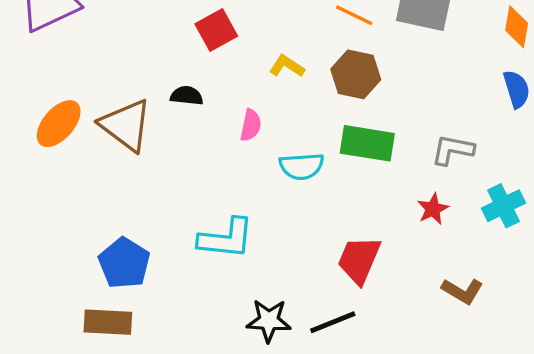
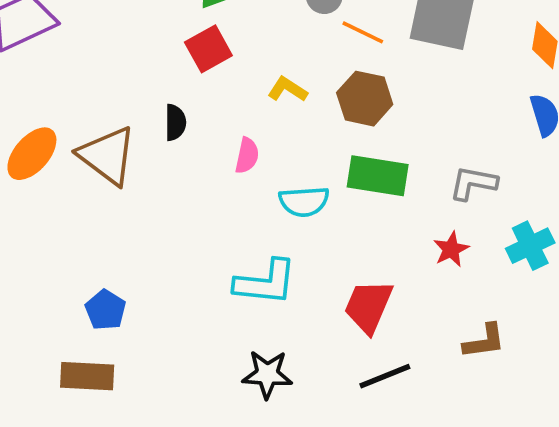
black semicircle: (187, 96) -> (175, 122), turned 84
cyan L-shape: (226, 238) -> (265, 282), moved
blue pentagon: (124, 263) -> (105, 310), size x0.7
brown L-shape: (462, 291) -> (484, 341), turned -39
black line: (333, 322) -> (385, 376), moved

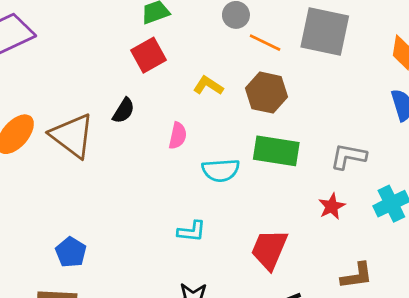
black semicircle: (175, 122) -> (124, 111), turned 32
cyan L-shape: (265, 282) -> (192, 231), size x0.6

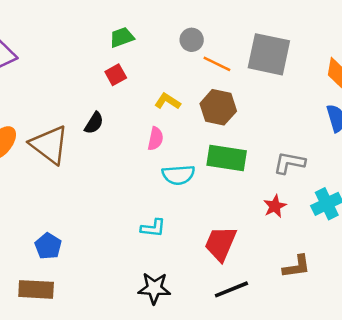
red square: (149, 55) -> (116, 75), size x0.7
pink semicircle: (178, 136) -> (155, 139), moved

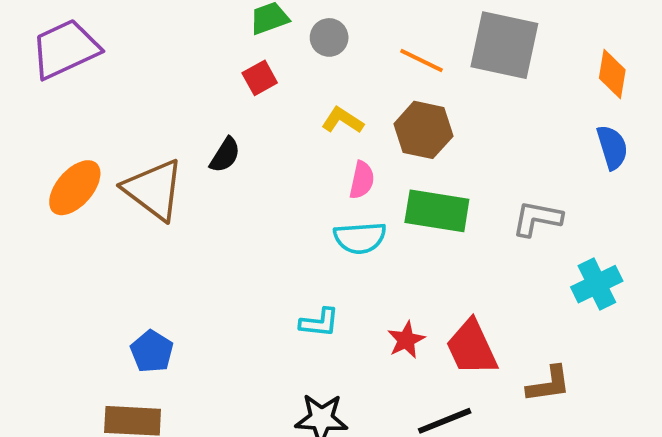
gray circle: (192, 40) -> (329, 37), moved
pink semicircle: (155, 139) -> (362, 180), moved
red star: (275, 206) -> (406, 340), moved
red trapezoid: (221, 244) -> (472, 348), moved, turned -48

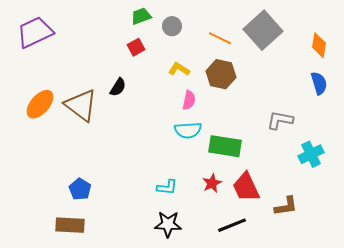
gray square: (504, 45) -> (263, 30), turned 36
green rectangle: (437, 211) -> (225, 146), moved
cyan L-shape: (319, 323) -> (167, 187), moved

